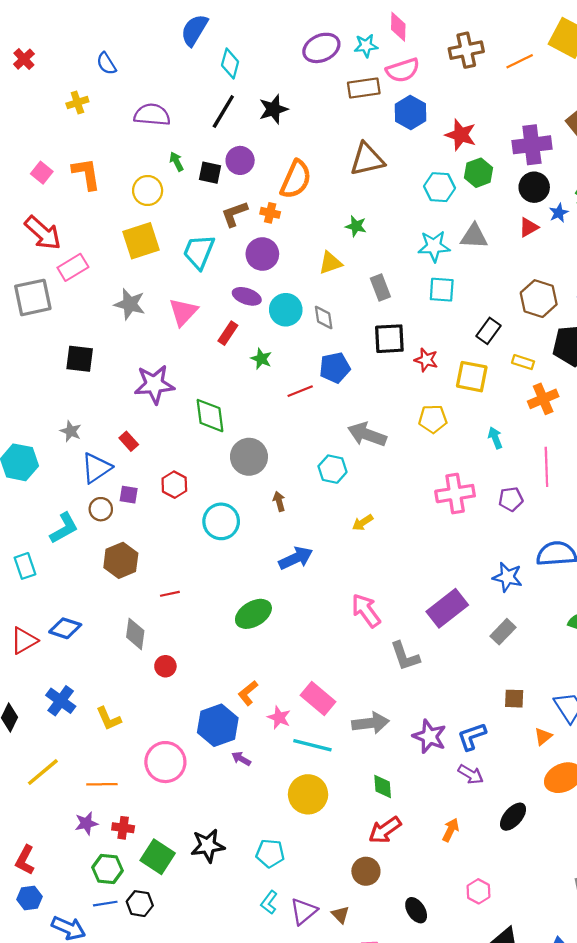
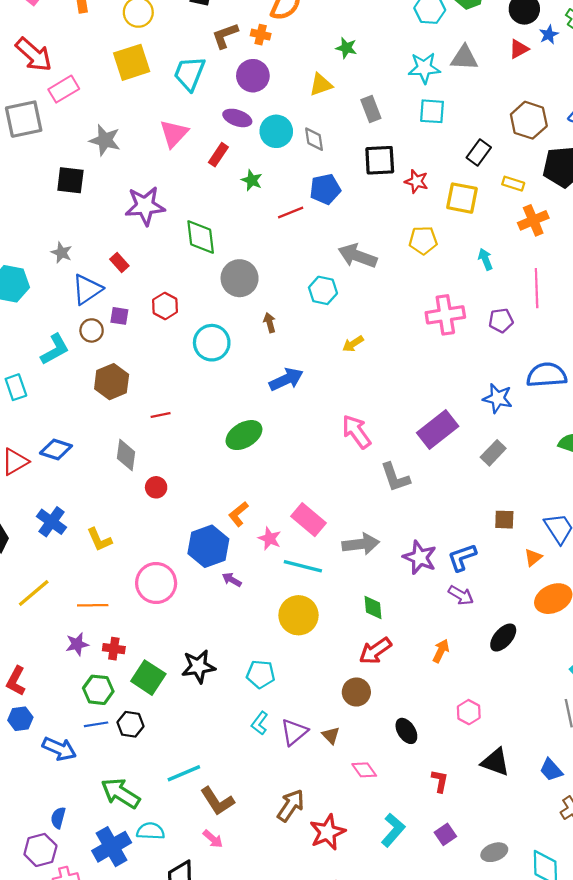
gray star: (130, 304) -> (105, 140), moved

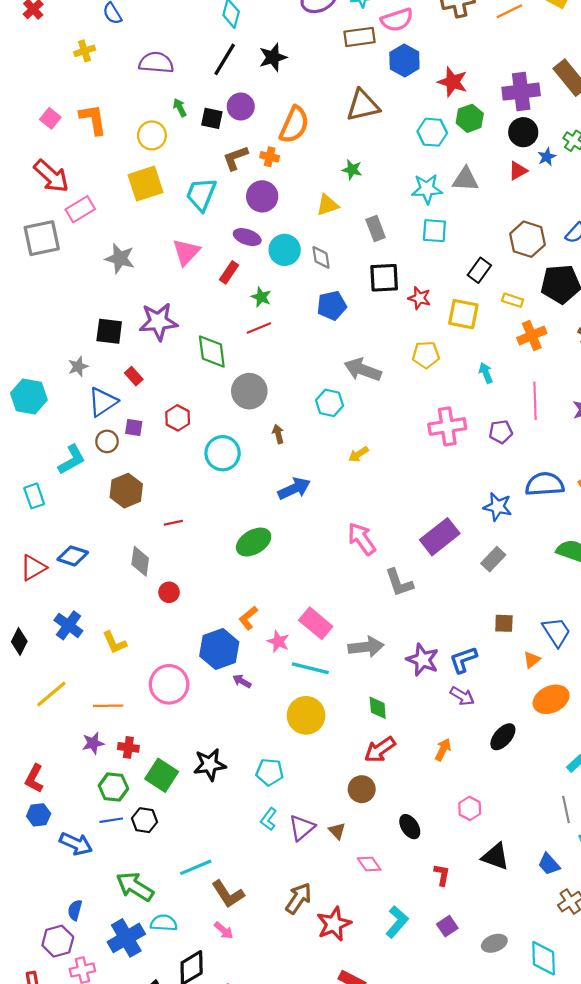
black square: (70, 180) -> (109, 331), moved
red line: (291, 213) -> (259, 328), moved
gray star: (62, 253) -> (78, 367), turned 30

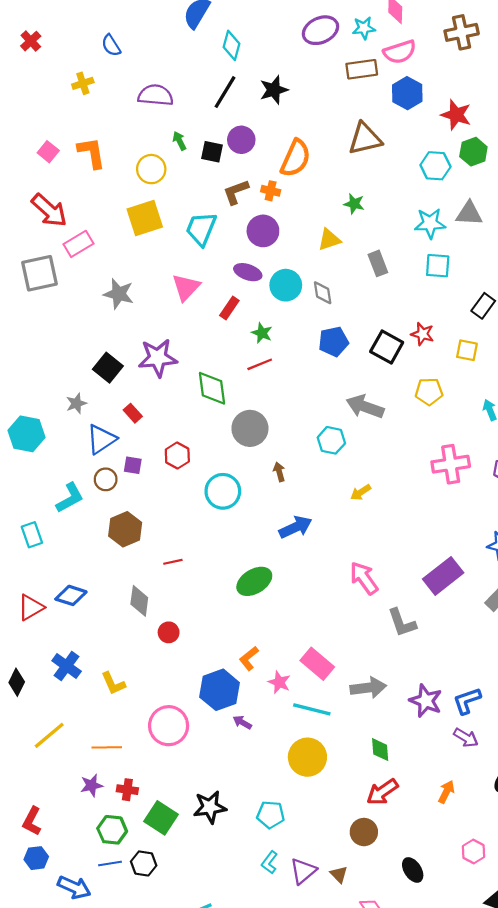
black square: (384, 278) -> (387, 347), moved, turned 32
yellow square: (463, 314) -> (467, 350), size x0.7
black square: (109, 331) -> (108, 368), turned 32

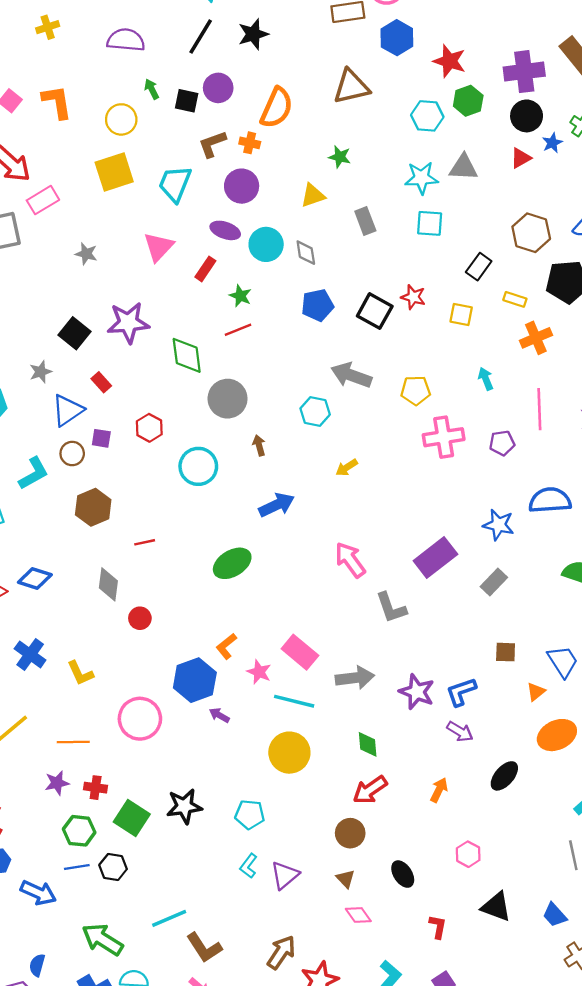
gray star: (119, 294) -> (86, 254), size x0.7
yellow pentagon: (429, 391) -> (416, 390), moved
brown triangle: (339, 874) -> (345, 879), moved

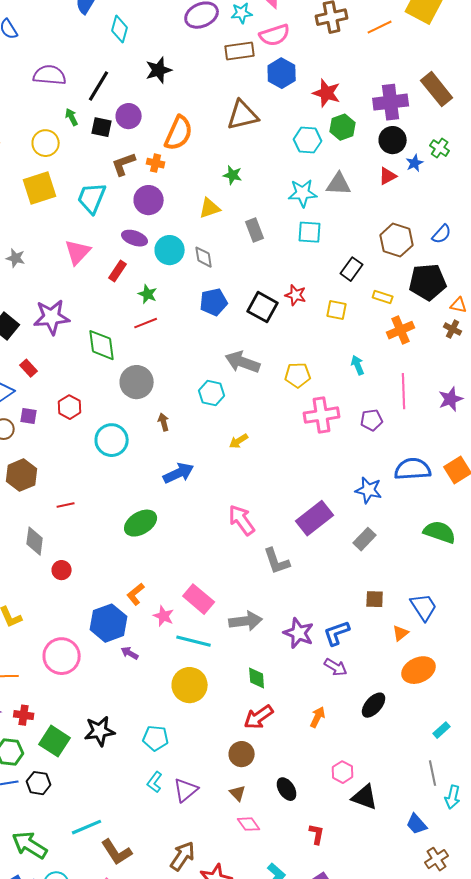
black line: (201, 37) -> (99, 86), moved
black triangle: (496, 907) -> (365, 797), moved

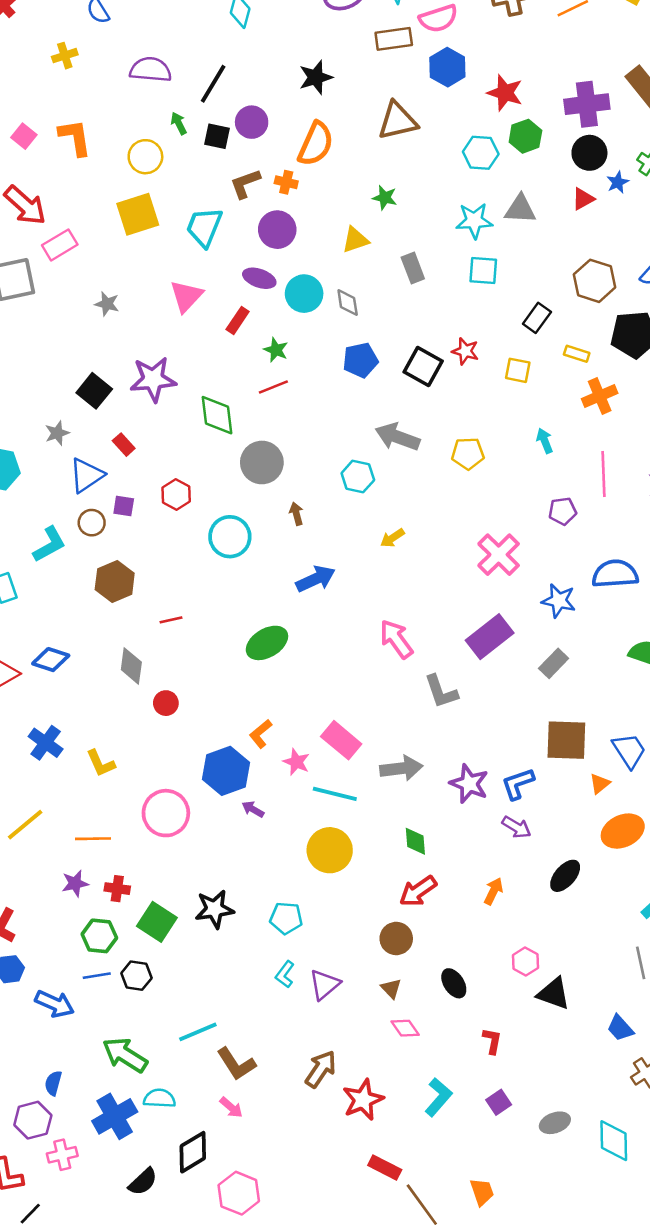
black star: (159, 70) -> (316, 77), moved
pink cross: (322, 415) -> (499, 555), moved, turned -36
brown square: (375, 599) -> (566, 740), size x1.8

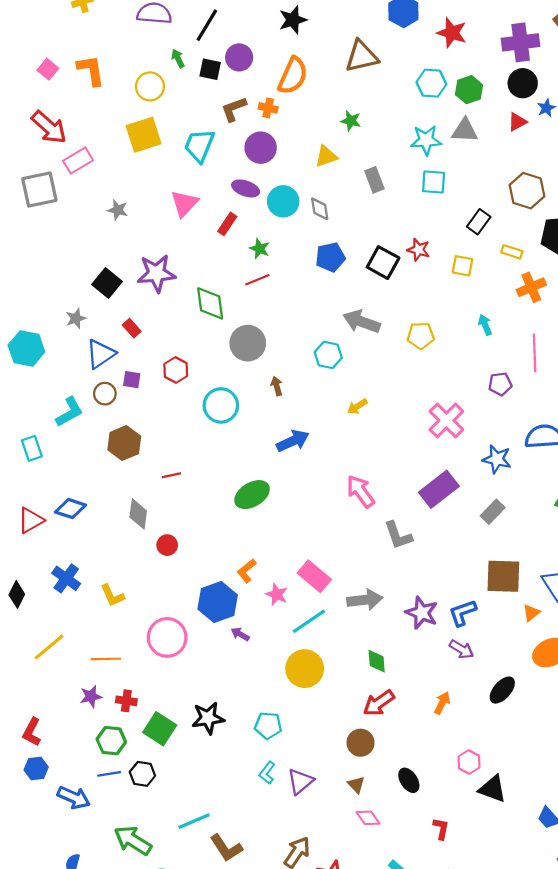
green hexagon: (525, 136) -> (469, 90), moved
cyan line: (335, 794) -> (309, 621), turned -48

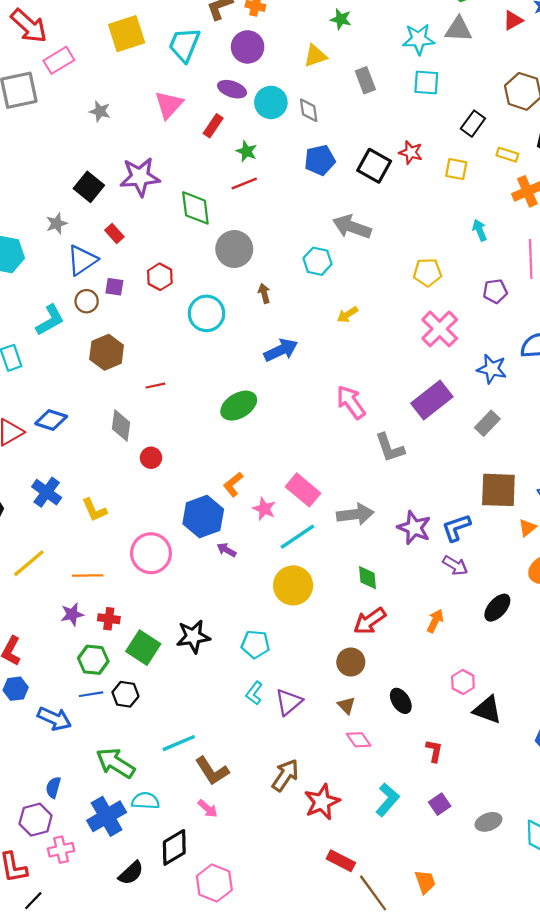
yellow pentagon: (421, 336) -> (427, 272), moved

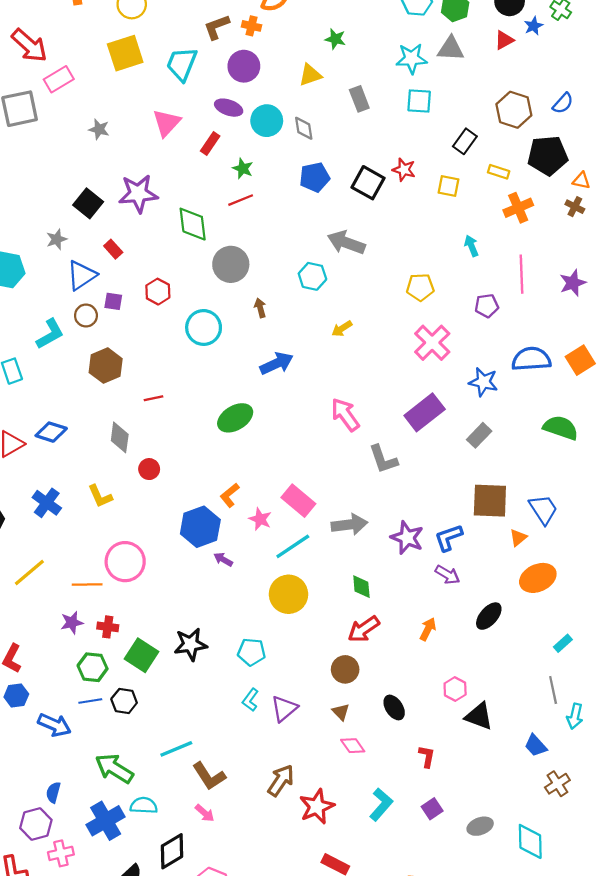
yellow L-shape: (94, 510) -> (100, 496), moved
pink circle: (151, 553) -> (125, 562), moved

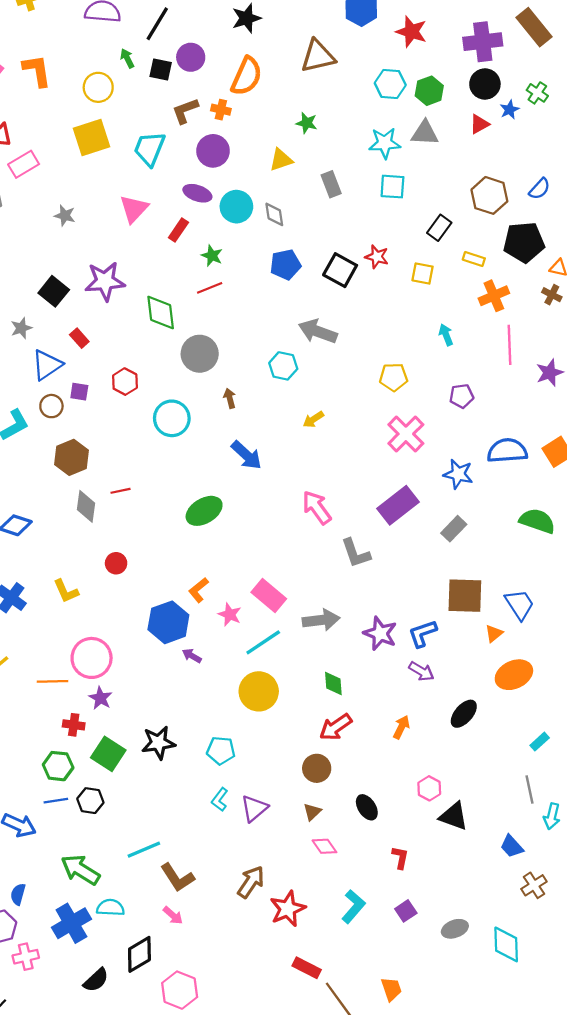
pink line: (521, 274) -> (509, 345), moved
blue arrow: (277, 363) -> (246, 455), turned 68
gray diamond: (120, 437) -> (86, 506), moved
purple star: (72, 623) -> (100, 698), moved, turned -30
brown triangle: (341, 712) -> (312, 812), turned 30

